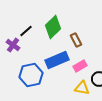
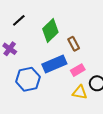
black line: (26, 31) -> (19, 20), moved

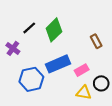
black line: (19, 20) -> (29, 28), moved
brown rectangle: (74, 44) -> (96, 41), moved

